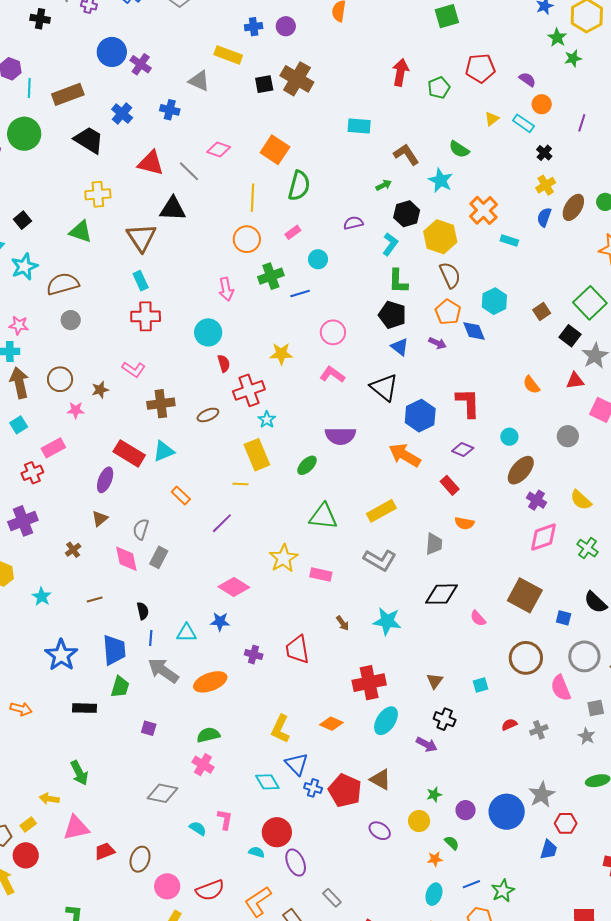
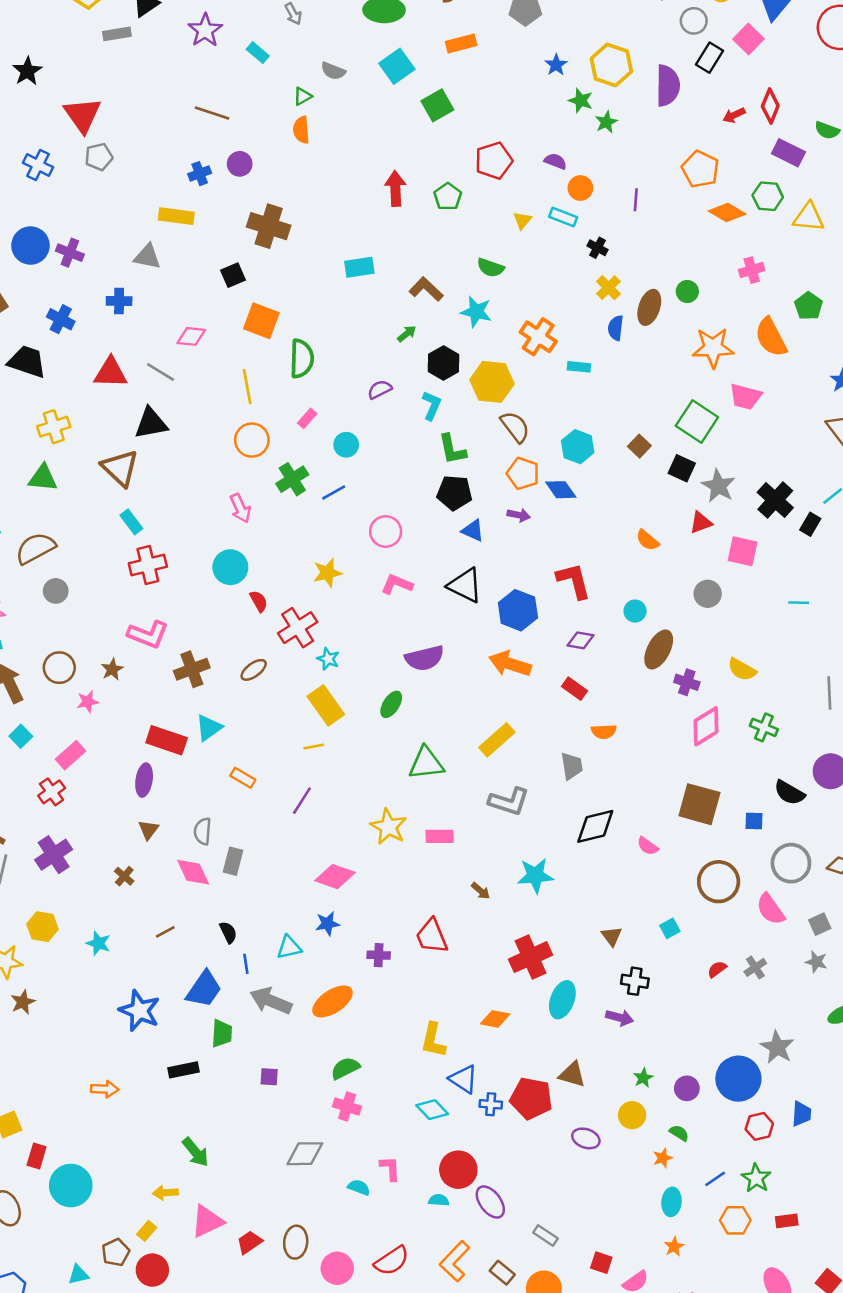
black square: (264, 84) -> (233, 275), moved
pink L-shape: (134, 369) -> (148, 634), size x1.4
blue trapezoid: (114, 650) -> (204, 989), turned 52
red hexagon: (566, 823) -> (759, 1126), moved

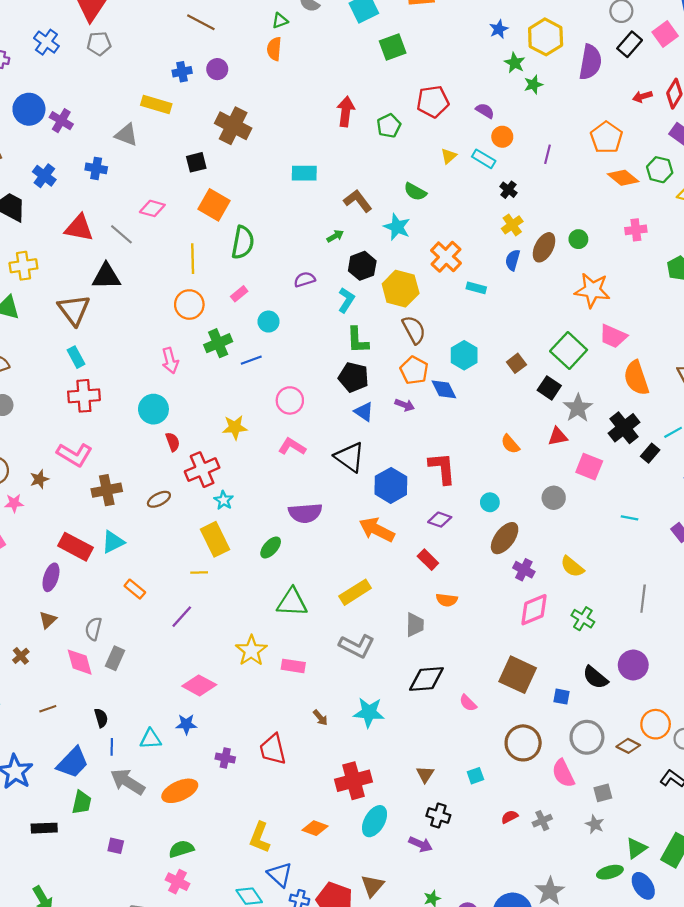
orange semicircle: (771, 337) -> (636, 378), moved
brown triangle: (572, 1074) -> (372, 886), turned 45

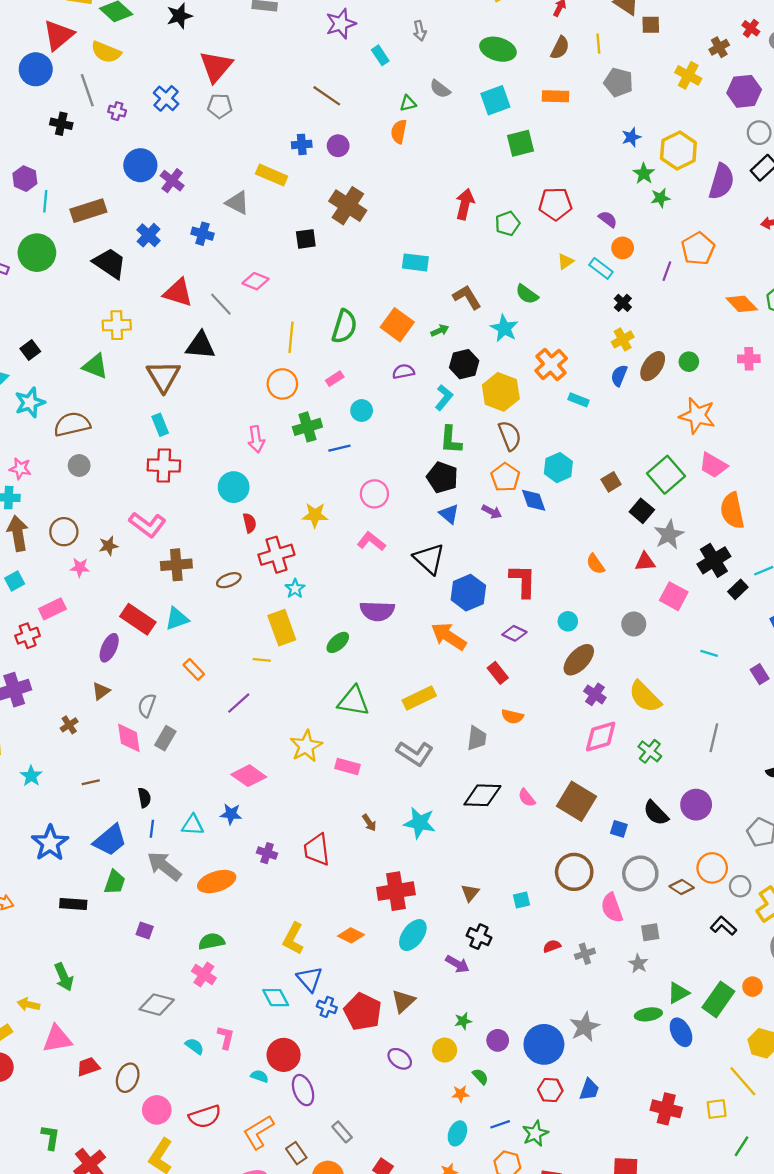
orange pentagon: (606, 137) -> (698, 249), moved
orange square: (214, 205) -> (397, 325), moved
yellow semicircle: (572, 567) -> (645, 697), size x1.4
pink semicircle: (468, 703) -> (527, 798), moved

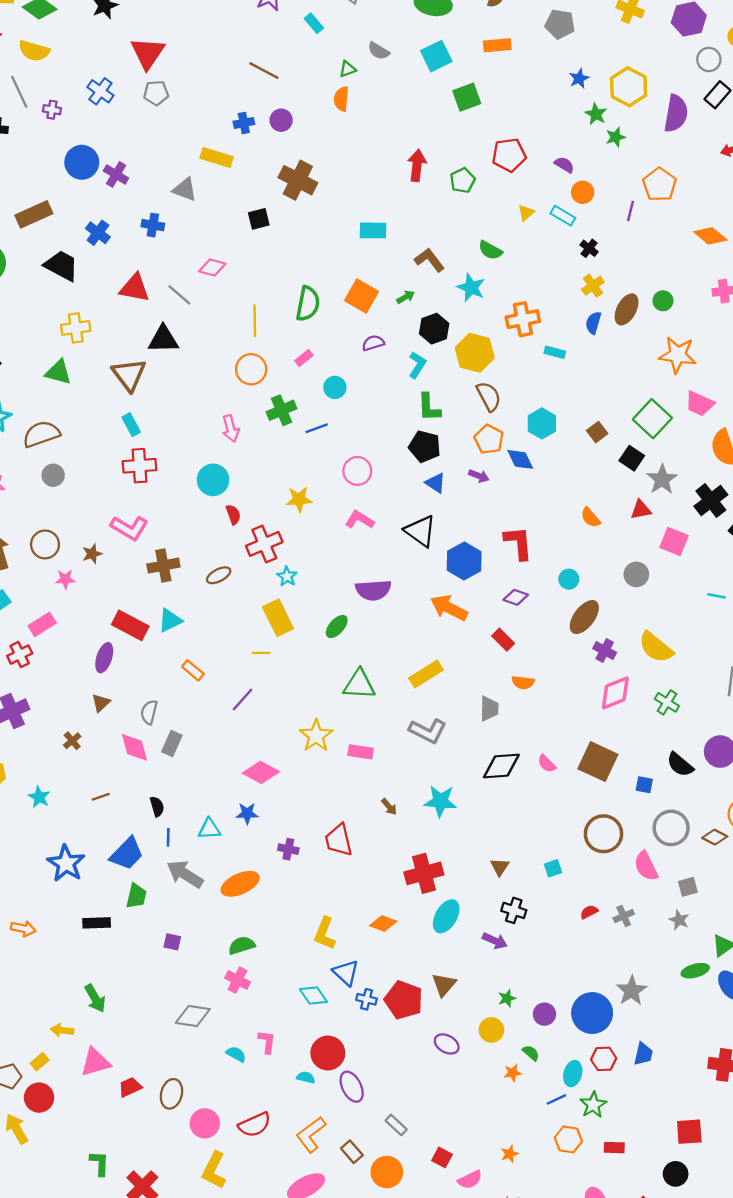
orange cross: (551, 365) -> (523, 319), turned 36
cyan ellipse: (457, 1133) -> (573, 1074), moved

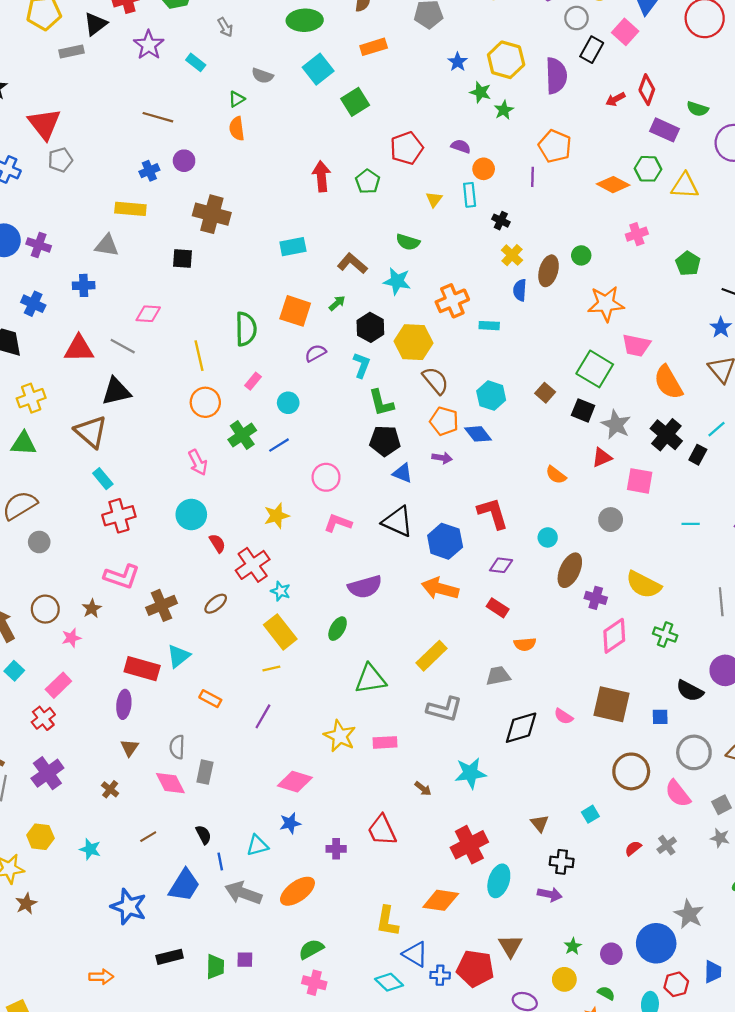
cyan rectangle: (563, 216) -> (470, 195), turned 65
black square: (259, 219) -> (183, 258), turned 30
gray trapezoid: (489, 708) -> (498, 676), turned -90
green trapezoid: (136, 896) -> (215, 967), moved
orange diamond: (383, 924) -> (441, 900), size x1.4

